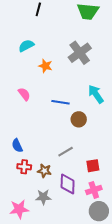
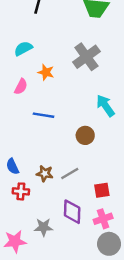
pink semicircle: (24, 94) -> (21, 87), moved, turned 64
blue line: (61, 102) -> (44, 115), moved
brown star: (44, 171) -> (45, 174), moved

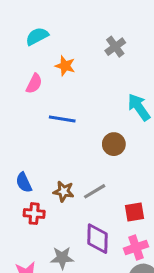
gray cross: (86, 57) -> (115, 47), size x0.6

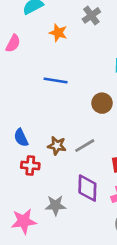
gray cross: (115, 47) -> (91, 15), moved
pink semicircle: (34, 84) -> (13, 43), moved

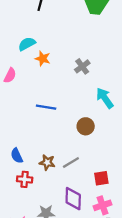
gray cross: (91, 15) -> (82, 66), moved
orange star: (58, 33) -> (43, 59), moved

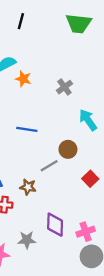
gray line: (71, 162) -> (49, 166), moved
red square: (101, 178) -> (90, 179), moved, turned -35

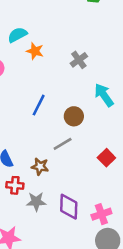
blue line: (27, 129) -> (39, 105), turned -72
brown circle: (68, 149) -> (74, 116), moved
gray star: (27, 240) -> (36, 202), moved

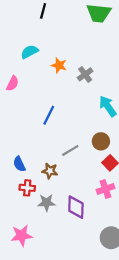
orange star: (35, 51) -> (59, 65), moved
brown circle: (74, 116) -> (101, 141), moved
pink cross: (101, 214) -> (105, 189), moved

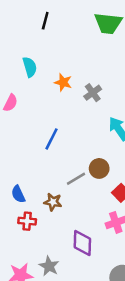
cyan semicircle: (29, 52) -> (30, 67), turned 102
brown circle: (101, 141) -> (99, 168), moved
gray star: (46, 203) -> (49, 266), moved, turned 30

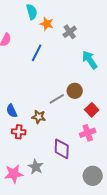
cyan semicircle: (30, 67) -> (32, 12), moved
blue line: (52, 139) -> (37, 53), moved

